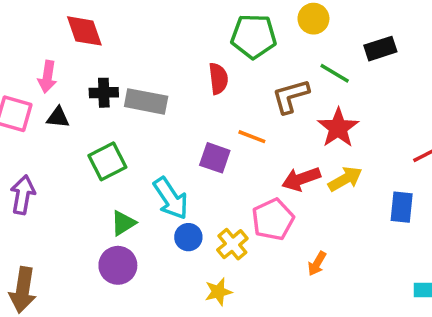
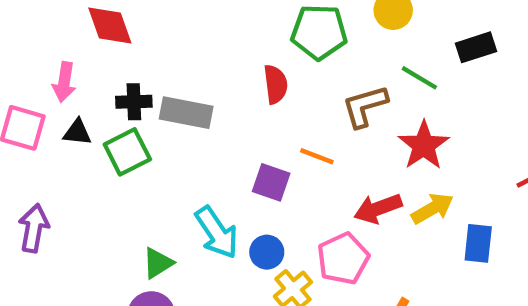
green square: (107, 161) -> (127, 152), moved
blue rectangle: (402, 207) -> (478, 243), moved
blue circle: (188, 237) -> (267, 252), moved

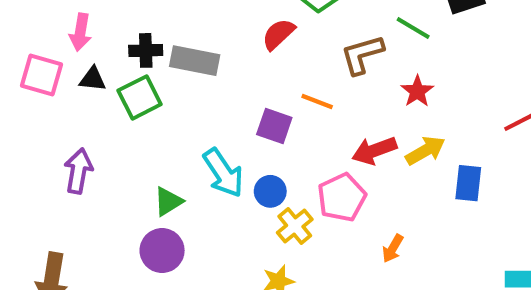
red semicircle: (276, 84) -> (278, 34), turned -126
red star: (424, 145) -> (417, 91), size x0.7
purple arrow: (34, 228) -> (78, 171), moved

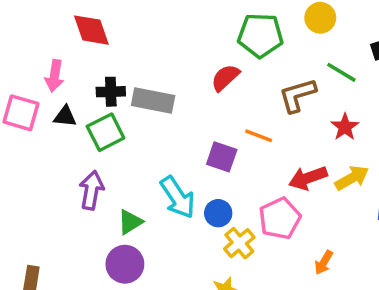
purple arrow: (78, 171) -> (91, 190), moved

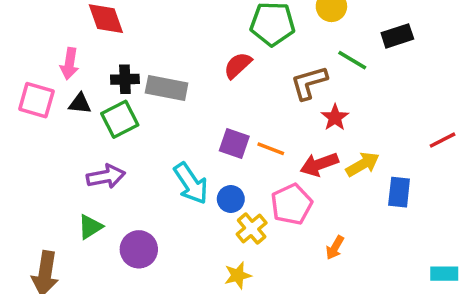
red star: (345, 127) -> (335, 117), moved
orange line: (259, 136) -> (271, 149), moved
purple arrow: (91, 190) -> (106, 176), turned 69
green triangle: (130, 222) -> (90, 227), moved

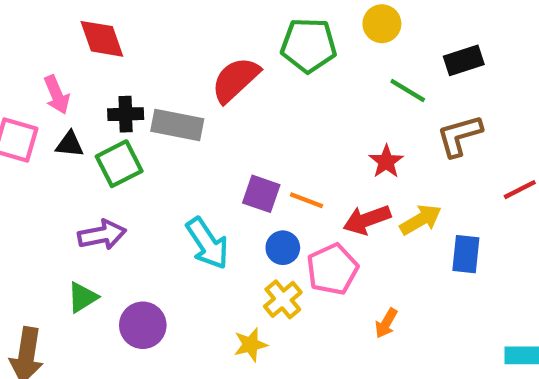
pink arrow: (69, 64) -> (57, 95), turned -32
red semicircle: (238, 65) -> (235, 80), moved, size x1.4
brown L-shape: (309, 83) -> (459, 136), moved
blue circle: (231, 199) -> (283, 248), moved
yellow star: (238, 275) -> (251, 345), moved

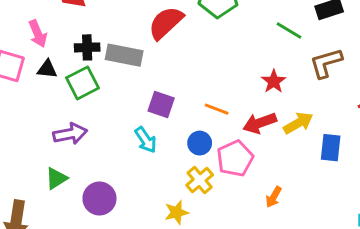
purple square: (261, 194) -> (161, 104), moved
cyan arrow: (207, 243) -> (146, 140), size x0.7

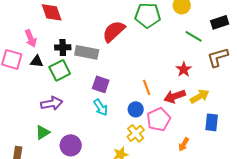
purple square: (161, 104) -> (101, 84), moved
orange line: (217, 109) -> (147, 87), turned 49
blue rectangle: (331, 148) -> (212, 122), moved

